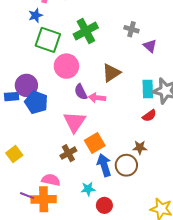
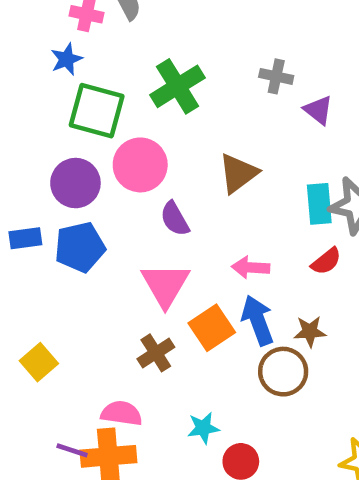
purple circle: (26, 85) -> (75, 183), moved
pink arrow: (97, 98) -> (251, 267), moved
blue pentagon: (36, 102) -> (80, 247), turned -30
blue arrow: (104, 165) -> (258, 320), moved

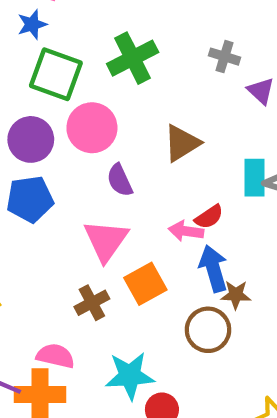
red semicircle: (326, 261) -> (209, 217), moved
blue arrow: (258, 320) -> (213, 269), moved
cyan star: (203, 428) -> (130, 376), size x1.6

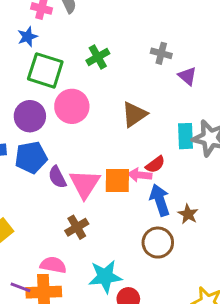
green cross: (133, 58) -> (98, 57), size x0.7
purple semicircle: (120, 180) -> (57, 177), moved
orange square: (145, 284) -> (117, 181), moved, turned 32
brown star: (236, 295) -> (188, 214), moved, turned 30

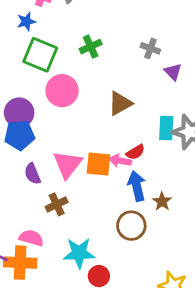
purple circle: (30, 116) -> (19, 113), moved
purple semicircle: (57, 177) -> (32, 174), moved

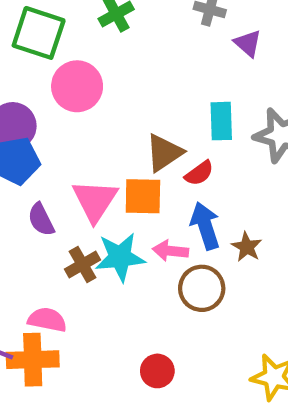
brown triangle: (120, 103) -> (164, 153), moved
cyan rectangle: (166, 128) -> (221, 121), moved
pink arrow: (120, 161) -> (170, 251), moved
cyan star: (79, 253) -> (120, 257), moved

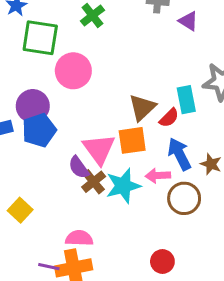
cyan rectangle: (221, 121) -> (186, 100), moved
purple semicircle: (41, 220) -> (79, 167), moved
brown cross: (83, 264) -> (94, 182), moved

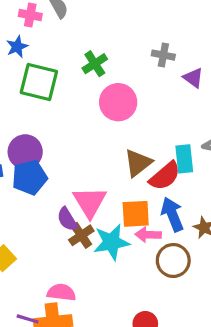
pink circle: (73, 71) -> (118, 102), moved
red semicircle: (169, 118) -> (165, 176), size x1.5
orange square: (132, 140) -> (136, 214), moved

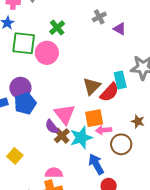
gray cross: (163, 55) -> (99, 17), turned -32
pink circle: (118, 102) -> (47, 53), moved
blue arrow: (172, 214) -> (96, 164), moved

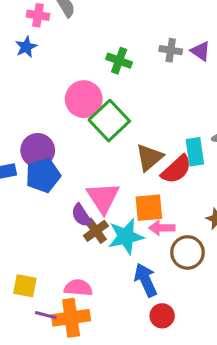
gray cross: (99, 17) -> (171, 50), turned 32
green cross: (57, 28) -> (119, 61), moved, turned -35
purple triangle: (120, 29) -> (201, 51), moved
green square: (24, 43) -> (109, 121), moved, turned 35
yellow square: (15, 156) -> (25, 286), moved, turned -35

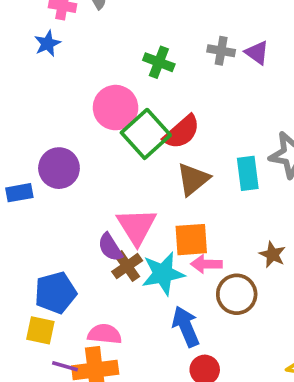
red semicircle: (176, 169) -> (182, 132), moved
blue pentagon: (43, 175) -> (55, 293), moved

